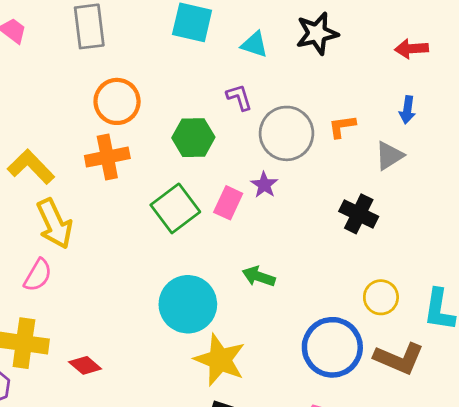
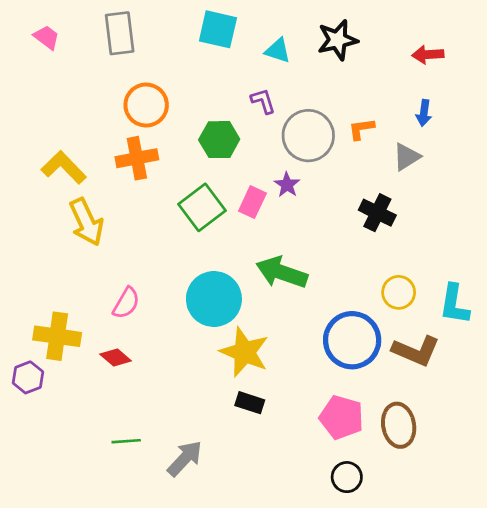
pink semicircle: (38, 275) -> (126, 303), moved
green arrow: (259, 276) -> (282, 272), size x1.6

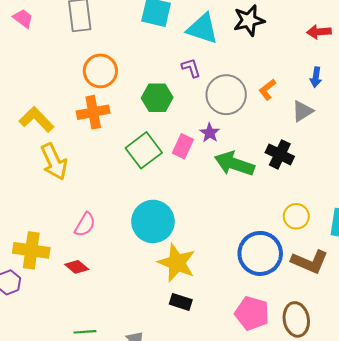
cyan triangle: (278, 51) -> (202, 29), size x1.6
orange L-shape: (361, 129) -> (267, 90), turned -30
green arrow: (282, 272) -> (234, 164), moved

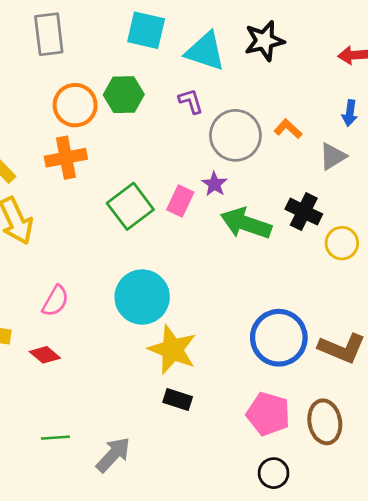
orange L-shape: (267, 90) -> (288, 129), turned 80
green hexagon: (157, 98) -> (124, 95), moved
yellow circle: (296, 216) -> (342, 243), moved

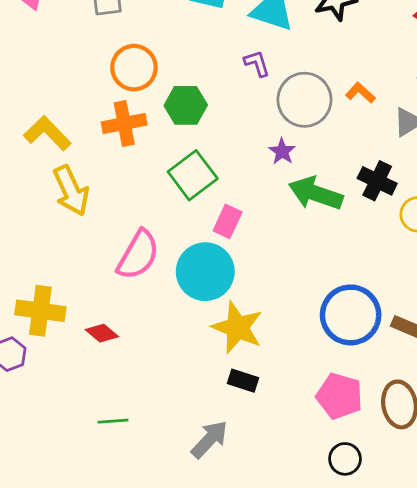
green hexagon: (124, 95) -> (186, 105), moved
pink rectangle: (180, 201) -> (228, 221), moved
pink semicircle: (55, 301) -> (138, 255), moved, size x1.5
gray arrow: (113, 455) -> (209, 439), moved

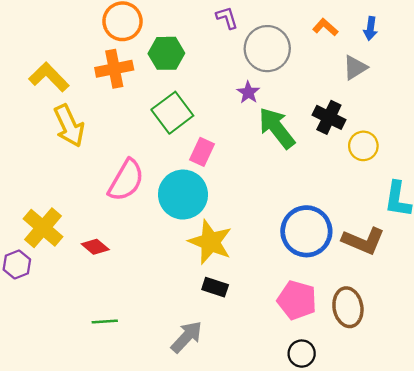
orange L-shape: (360, 93) -> (325, 27), moved
green arrow: (316, 193) -> (277, 128), turned 33
yellow cross: (40, 311) -> (43, 228), turned 33

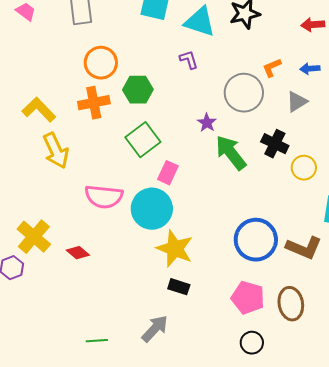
orange L-shape: (325, 27) -> (272, 68), turned -65
blue arrow: (370, 28) -> (310, 69), turned 78
gray circle: (267, 49) -> (244, 93), moved
pink semicircle: (126, 180) -> (104, 197), turned 66
green line: (105, 321) -> (97, 341), moved

